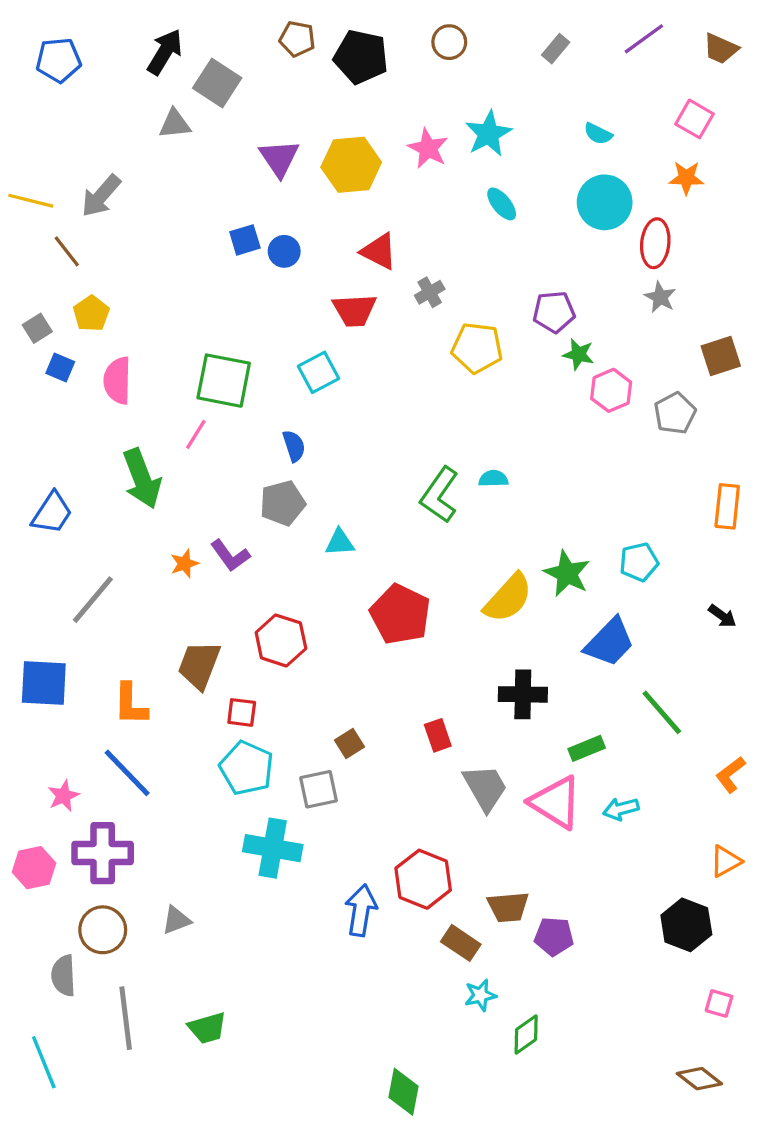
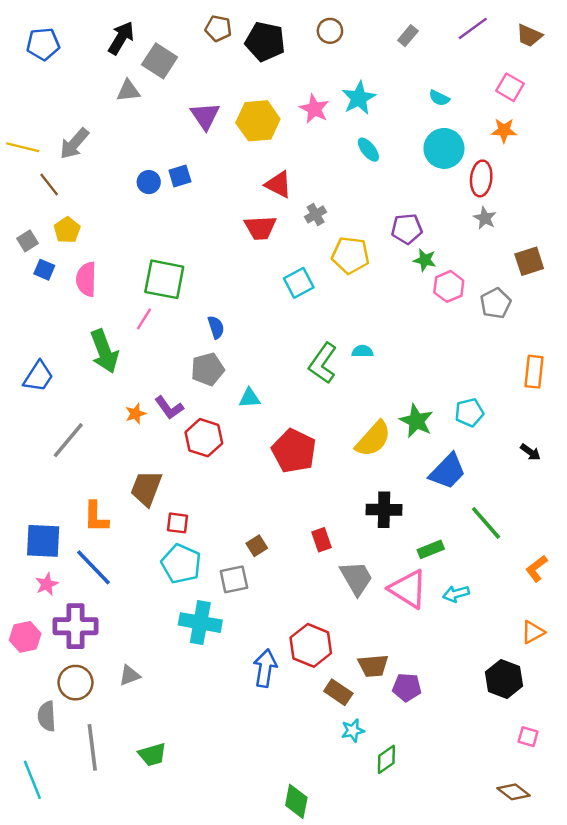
blue circle: (284, 251) -> (149, 182), moved
cyan square: (318, 372) -> (299, 283), moved
red hexagon: (281, 640) -> (204, 438), moved
blue square: (44, 683) -> (43, 541), moved

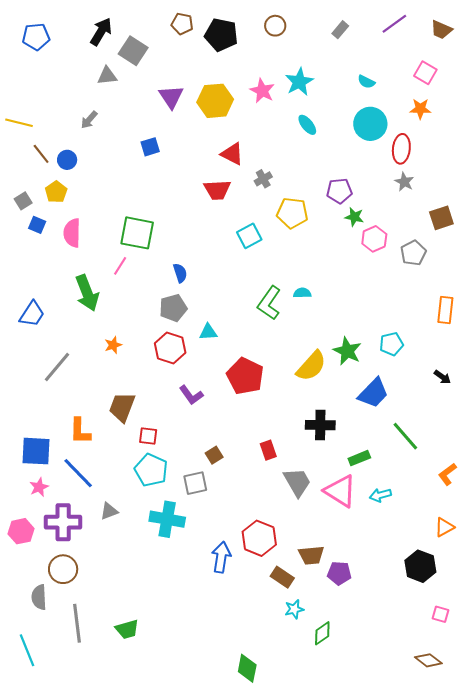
gray arrow: (74, 144) -> (89, 120), moved, size x0.7
blue circle: (149, 182) -> (67, 160), moved
purple L-shape: (169, 408) -> (191, 395), moved
red hexagon: (204, 438) -> (170, 348), moved
gray triangle: (130, 675) -> (109, 511), moved

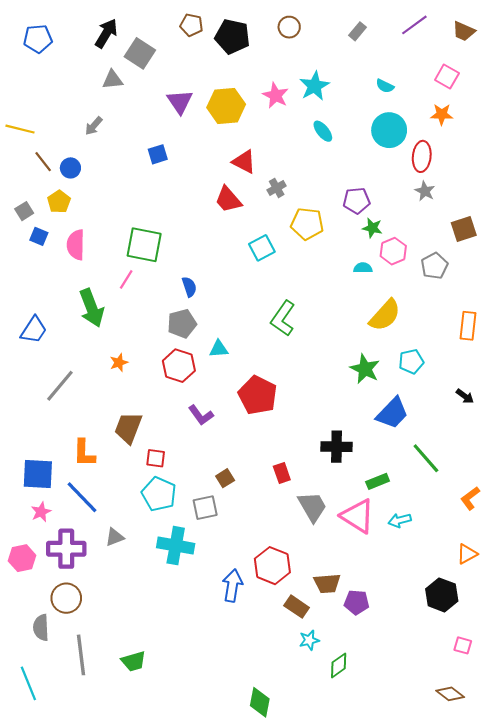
red trapezoid: (217, 190) -> (228, 200), turned 52
cyan semicircle: (302, 293) -> (363, 268), moved
yellow semicircle: (311, 366) -> (385, 315), moved

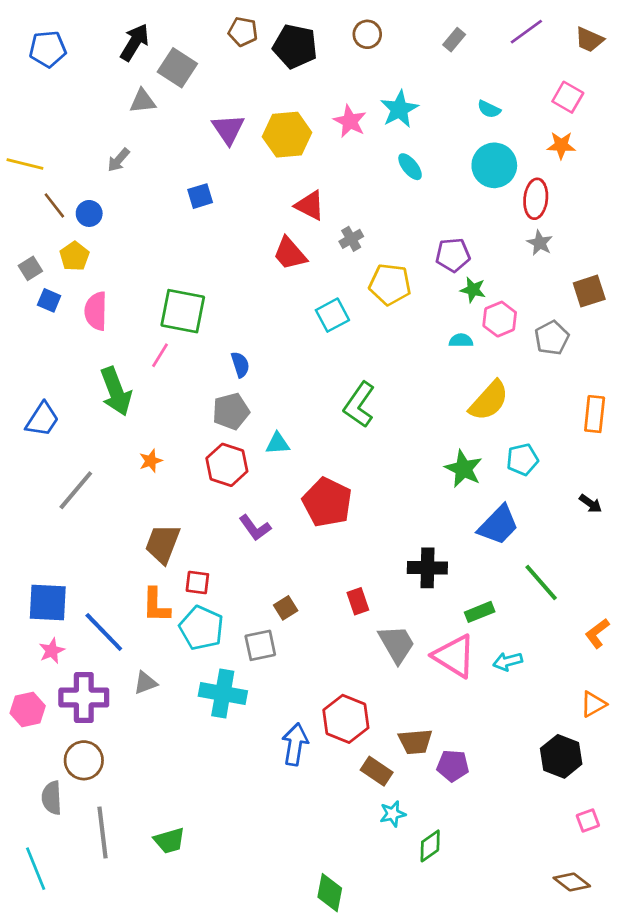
orange L-shape: (84, 453) -> (156, 605), moved
pink square: (463, 645) -> (588, 821), turned -36

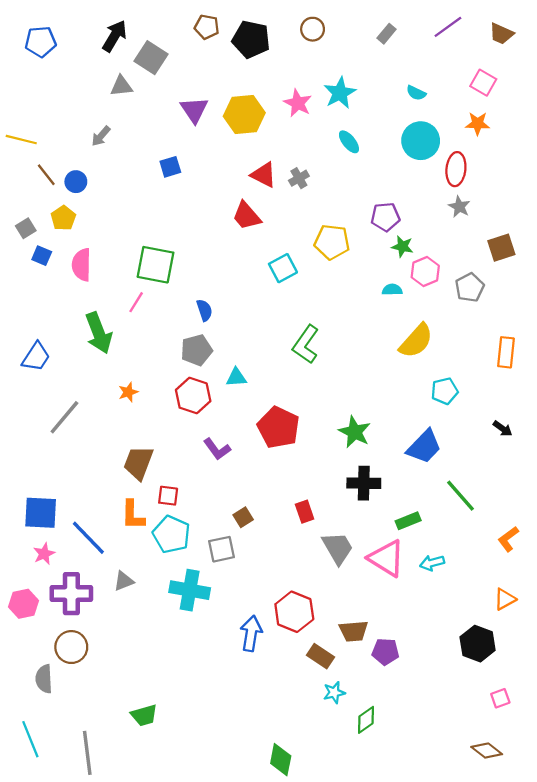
gray cross: (351, 239) -> (299, 178), moved
green star: (464, 469) -> (355, 432), moved
gray line: (103, 833) -> (87, 753), moved

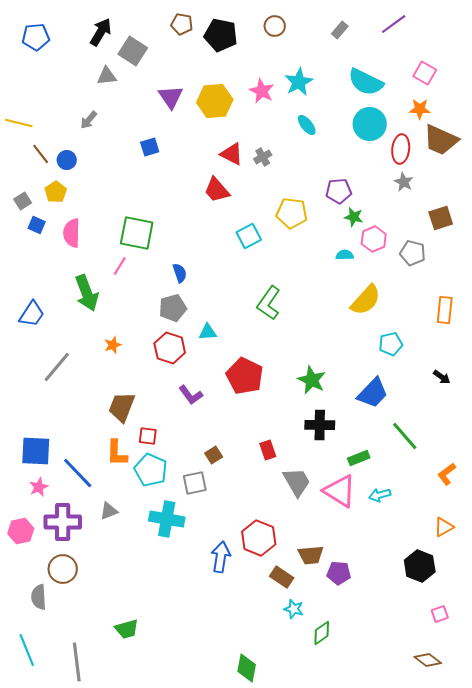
brown trapezoid: (501, 34) -> (441, 140), moved, size x1.6
cyan semicircle: (416, 93) -> (366, 82), size x2.0
gray pentagon: (470, 287) -> (413, 253), turned -30
cyan star: (334, 693) -> (294, 609), turned 30

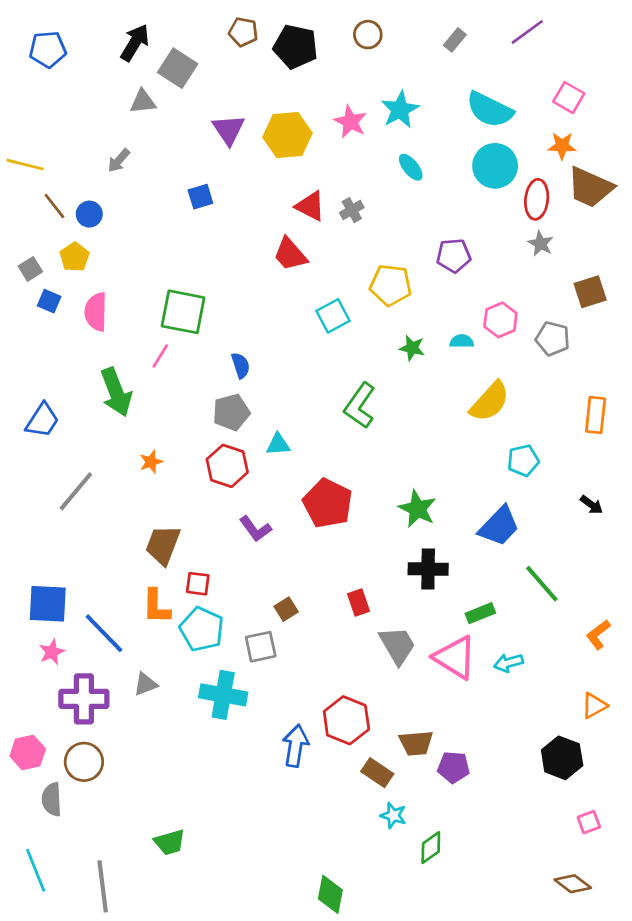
green star: (354, 217) -> (412, 348), moved
pink hexagon: (21, 531) -> (28, 752), moved

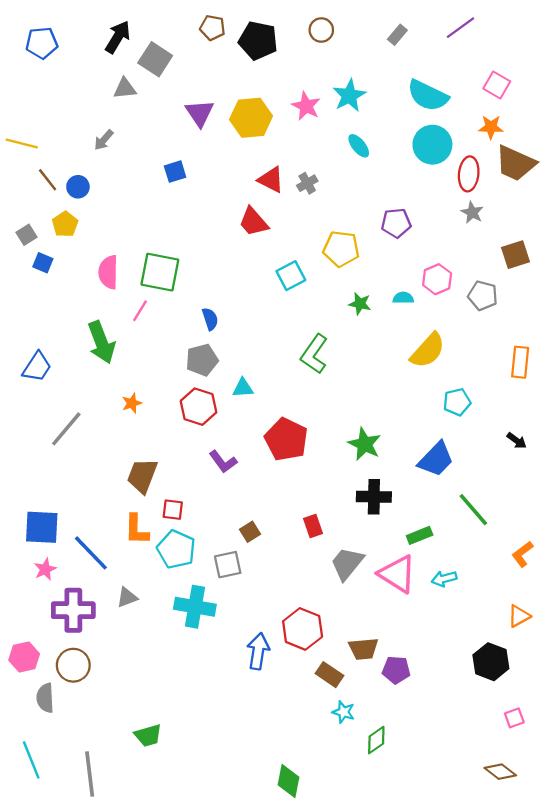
pink semicircle: (96, 312) -> (108, 272), moved
gray trapezoid: (397, 645) -> (347, 563), turned -111

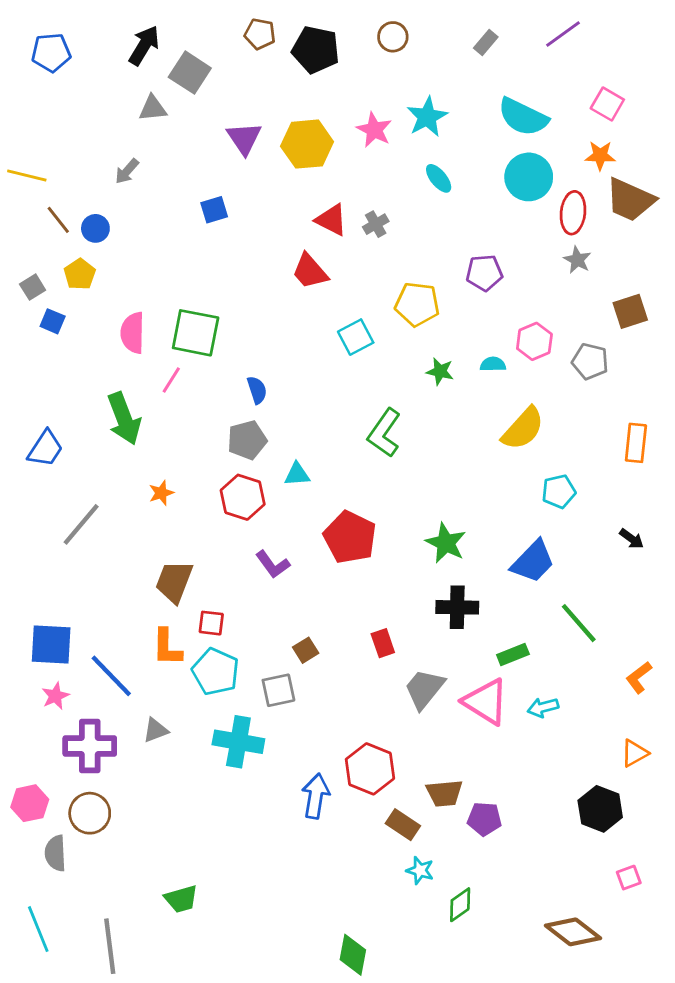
brown diamond: (500, 772) -> (573, 932), moved, size x1.4

